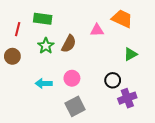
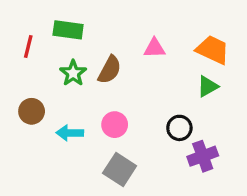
orange trapezoid: (122, 19) -> (213, 50), moved
brown circle: (12, 56) -> (32, 111), moved
gray square: (75, 106) -> (120, 169), turned -30

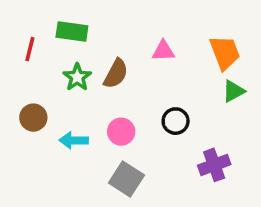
orange trapezoid: (213, 50) -> (225, 53), turned 44
green triangle: (208, 86) -> (233, 91), moved
black circle: (179, 128) -> (176, 121), moved

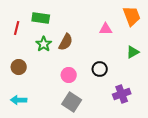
pink triangle: (163, 51) -> (106, 29), moved
orange trapezoid: (225, 53) -> (132, 16), moved
cyan arrow: (74, 140) -> (19, 100), moved

